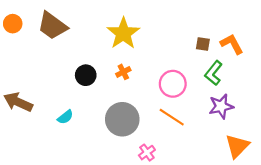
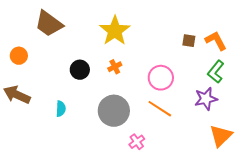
orange circle: (13, 24) -> (19, 56), moved
green L-shape: (214, 73) -> (216, 72), moved
cyan semicircle: (65, 117) -> (61, 109), turned -49

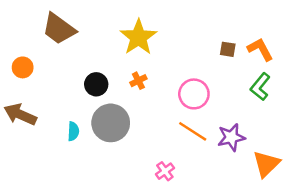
purple star: (206, 99) -> (231, 137), moved
gray circle: (114, 111) -> (111, 123), moved

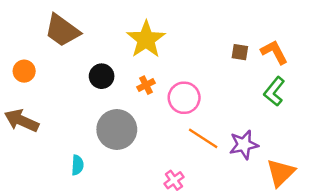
black circle: (96, 84) -> (102, 76), moved
pink circle: (194, 94) -> (184, 98), moved
cyan semicircle: (73, 131) -> (77, 165), moved

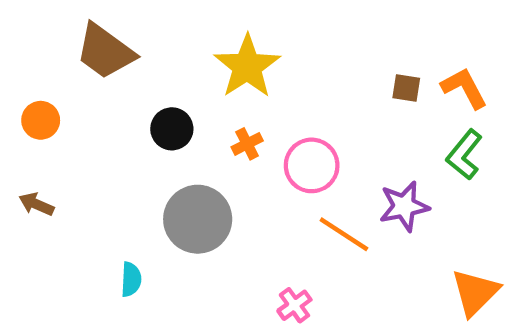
brown arrow: (22, 121) -> (36, 204), size x0.6
purple star: (244, 145) -> (404, 206), moved

